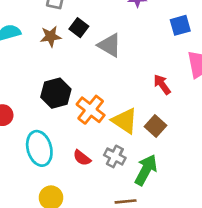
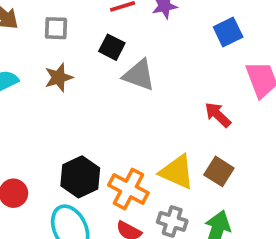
black square: (79, 28) -> (112, 47), moved
black hexagon: (56, 93) -> (80, 177), moved
orange cross: (91, 110) -> (128, 189), moved

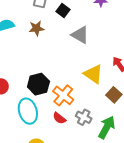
black square: (112, 47) -> (63, 10), moved
yellow triangle: (177, 172) -> (93, 74), moved

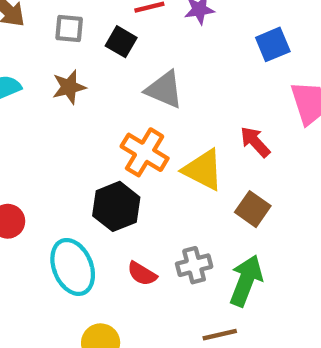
black hexagon: (38, 84) -> (116, 206), moved
orange cross: (63, 95) -> (145, 152), moved
gray cross: (84, 117) -> (194, 265), turned -35

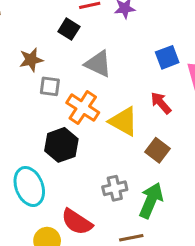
gray square: (69, 29) -> (50, 86), moved
blue square: (273, 44) -> (167, 57), moved
red semicircle: (142, 274) -> (77, 222), moved, size x1.5

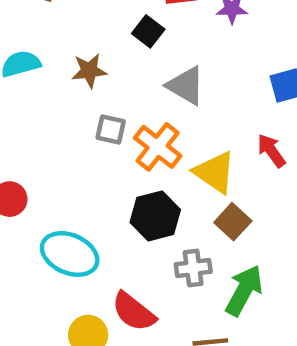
gray square: (50, 86) -> (111, 129), moved
black hexagon: (61, 145) -> (155, 216), moved
brown square: (158, 150) -> (233, 222), moved
cyan ellipse: (29, 186) -> (70, 254), turned -51

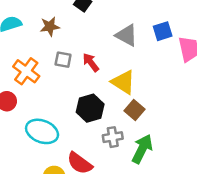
gray triangle: (186, 86) -> (127, 35), moved
orange cross: (158, 147) -> (26, 71), moved
red arrow: (271, 151) -> (91, 62), moved

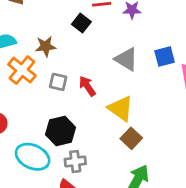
orange cross: (26, 71) -> (22, 70), moved
black hexagon: (90, 108) -> (61, 131), moved
gray cross: (113, 137) -> (75, 161), moved

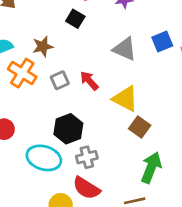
gray square: (58, 82) -> (60, 80), turned -30

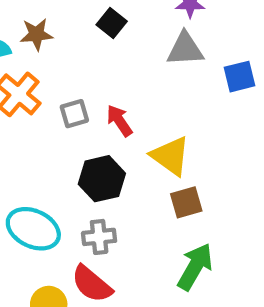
brown star: (43, 46) -> (36, 34), moved
gray triangle: (125, 49) -> (185, 49), moved, turned -35
brown square: (140, 127) -> (186, 202), turned 30
black hexagon: (68, 129) -> (102, 179), moved

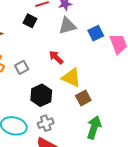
red arrow: (119, 121) -> (56, 57), moved

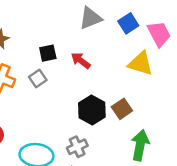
black square: (30, 21) -> (48, 53), moved, turned -32
yellow triangle: (71, 78) -> (140, 63), moved
black hexagon: (41, 95) -> (92, 110), moved

